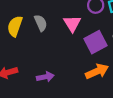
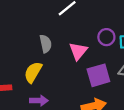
yellow semicircle: (15, 26) -> (33, 72), moved

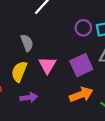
pink triangle: (78, 51) -> (47, 65), moved

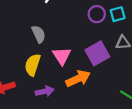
orange arrow: (81, 95) -> (78, 79), moved

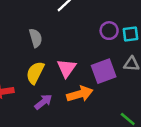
gray semicircle: (39, 34) -> (36, 38), moved
purple arrow: (45, 91) -> (43, 102), turned -36

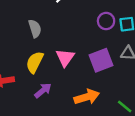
orange arrow: (80, 94) -> (87, 97), moved

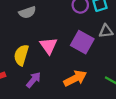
gray semicircle: (35, 29) -> (27, 12), moved, turned 98
purple square: (101, 60) -> (82, 42), turned -30

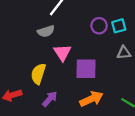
purple square: (82, 42) -> (86, 69), moved, turned -30
pink triangle: (49, 46) -> (62, 53), moved

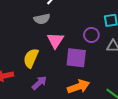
purple circle: (99, 26) -> (91, 35), moved

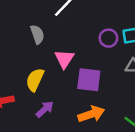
gray semicircle: (42, 19) -> (37, 34), moved, turned -98
purple circle: (91, 35) -> (108, 38), moved

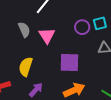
pink triangle: (64, 59) -> (47, 36), moved

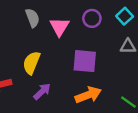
cyan square: (100, 23) -> (125, 16), turned -32
purple circle: (82, 27) -> (92, 18), moved

